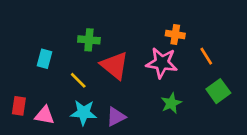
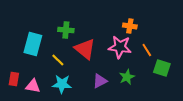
orange line: (206, 56) -> (147, 50), moved
cyan rectangle: (44, 59) -> (33, 44), size x1.6
green square: (218, 91) -> (162, 68), turned -36
purple triangle: (116, 117) -> (100, 81), moved

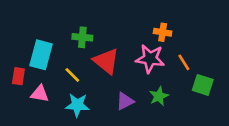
red rectangle: (14, 79) -> (18, 76), moved
pink triangle: (33, 86) -> (40, 94), moved

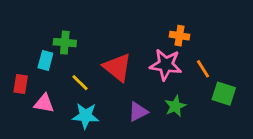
green cross: (82, 37) -> (65, 43), moved
cyan rectangle: (41, 55) -> (45, 61), size x0.6

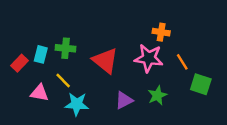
green cross: (65, 43) -> (66, 48), moved
yellow line: (80, 83) -> (63, 80), moved
red rectangle: (21, 84) -> (20, 63), moved, turned 35

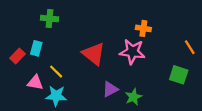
green cross: (66, 48) -> (49, 19), moved
orange line: (182, 62) -> (190, 47), moved
green star: (157, 95) -> (133, 97), moved
cyan star: (77, 104) -> (56, 96), moved

